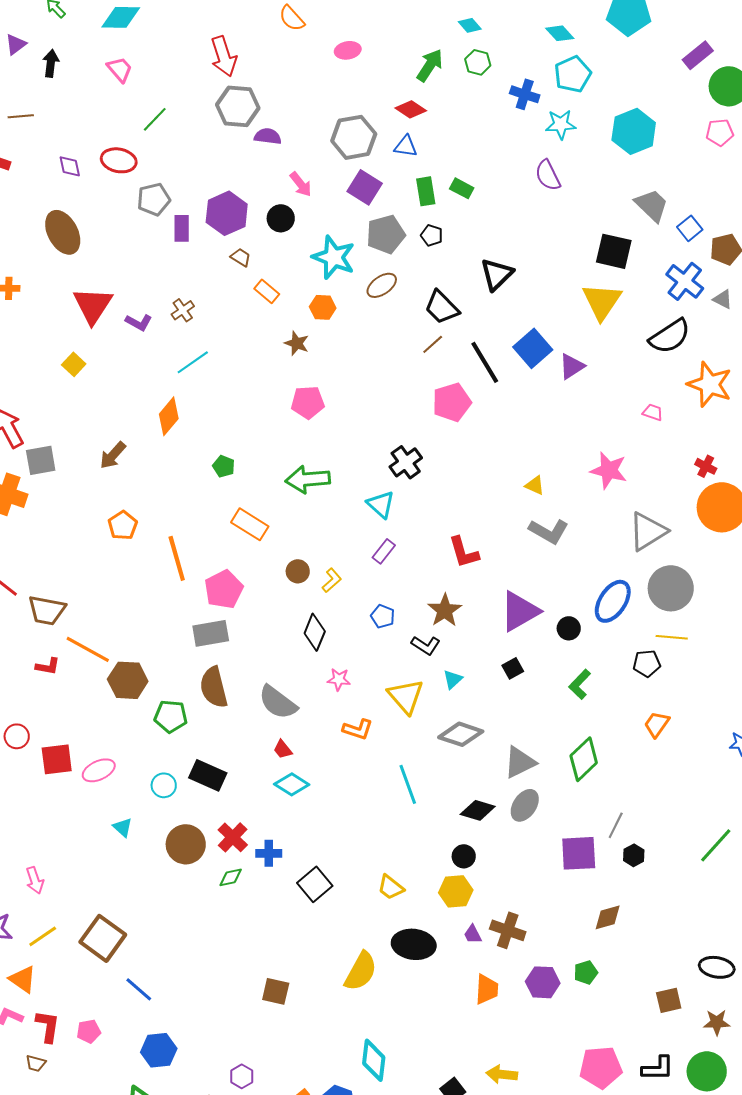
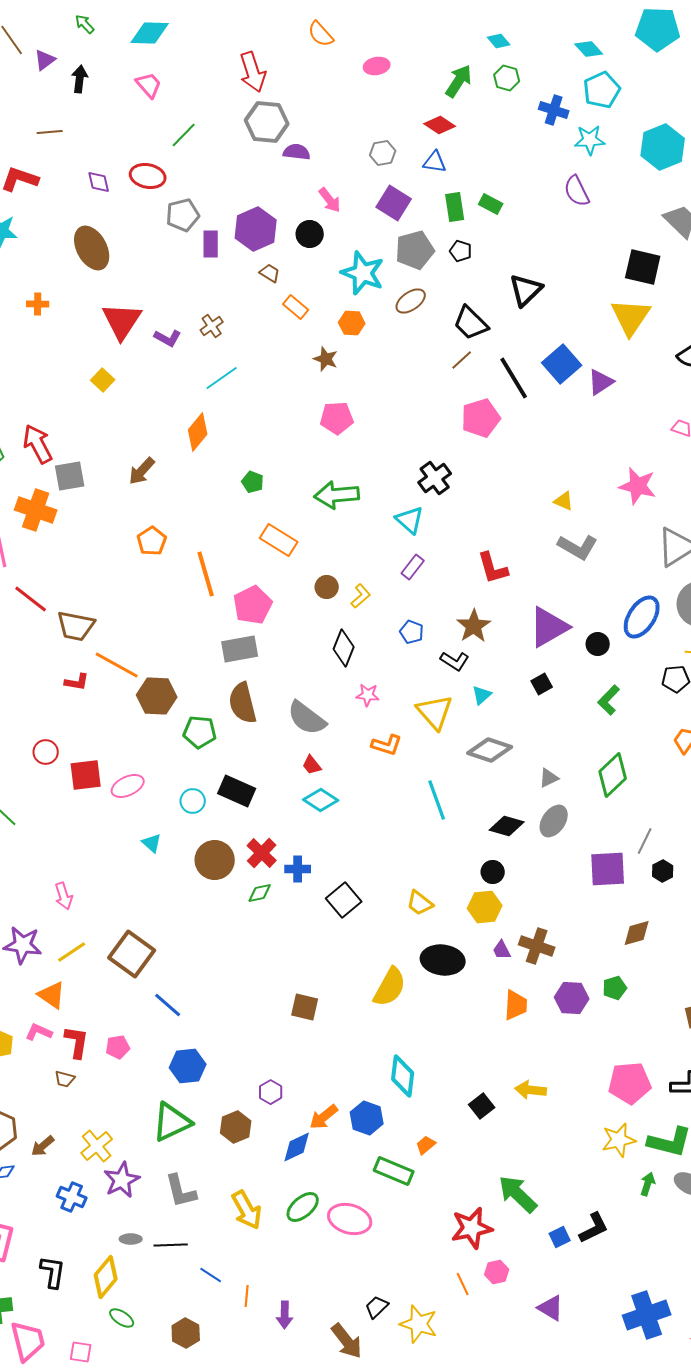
gray hexagon: (354, 137) -> (383, 153), size x0.6
gray triangle: (520, 762) -> (549, 778), size x0.6

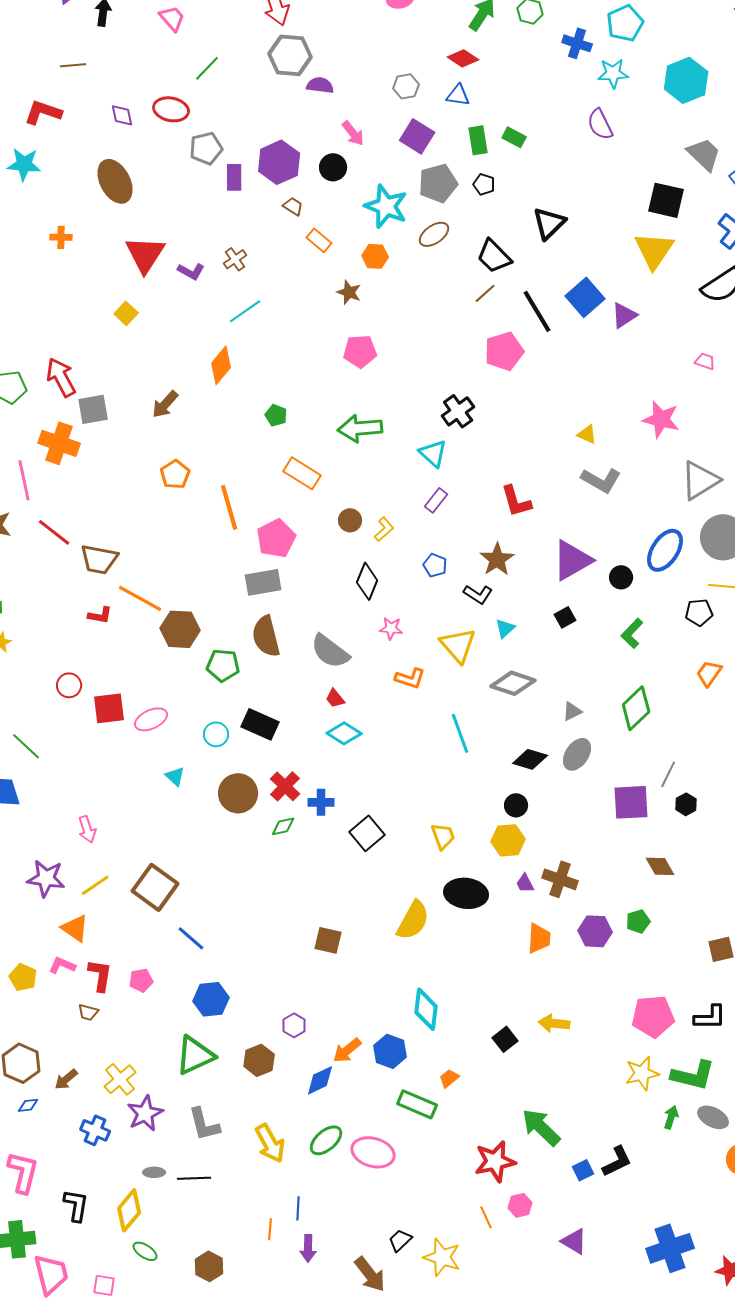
yellow trapezoid: (420, 903) -> (443, 836), turned -148
brown diamond: (637, 933) -> (660, 866), turned 76
blue line: (211, 1275) -> (298, 1208), moved, turned 60

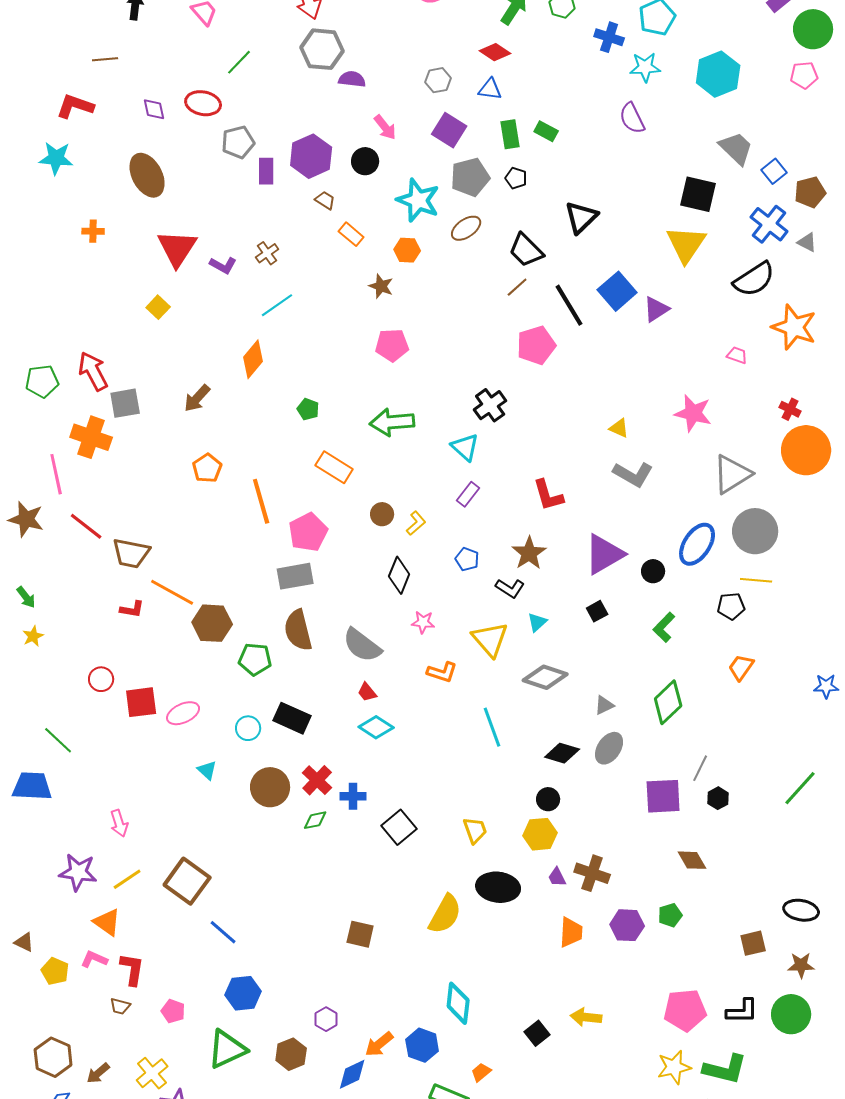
pink pentagon: (141, 980) -> (173, 1011), moved, turned 30

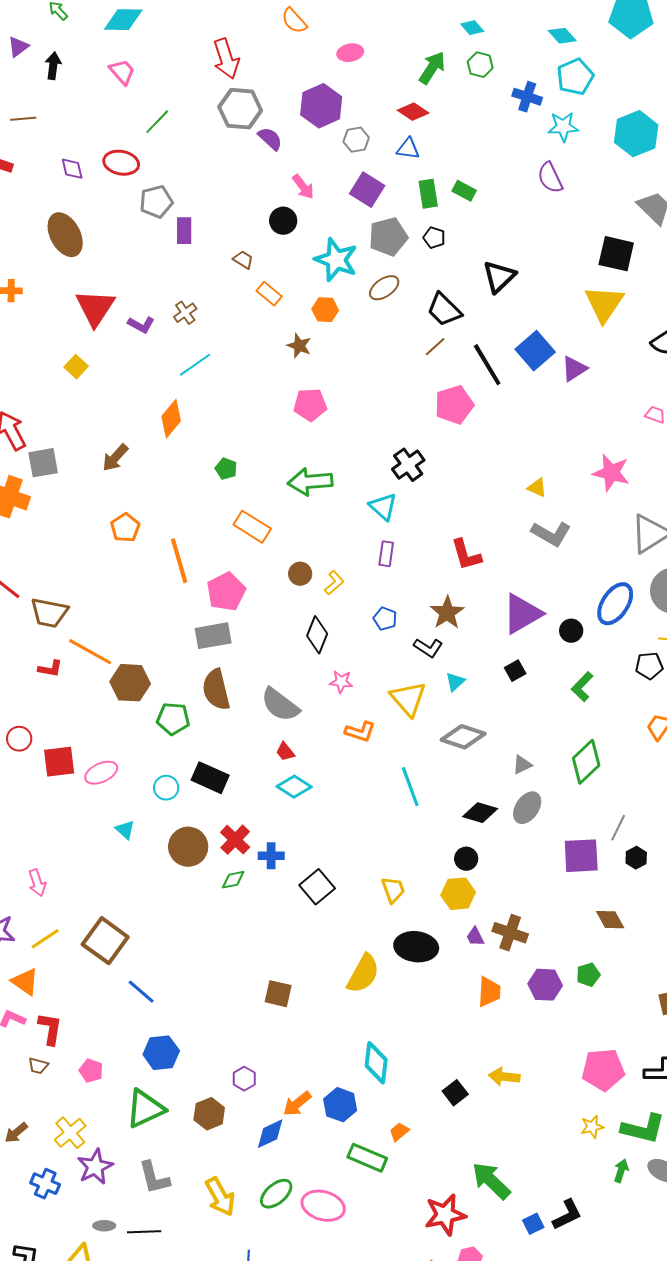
purple semicircle: (352, 79) -> (270, 139), turned 36
purple hexagon: (311, 156) -> (321, 106), moved
purple rectangle: (468, 494) -> (386, 554), turned -30
yellow star: (674, 1067) -> (592, 1127), size x0.7

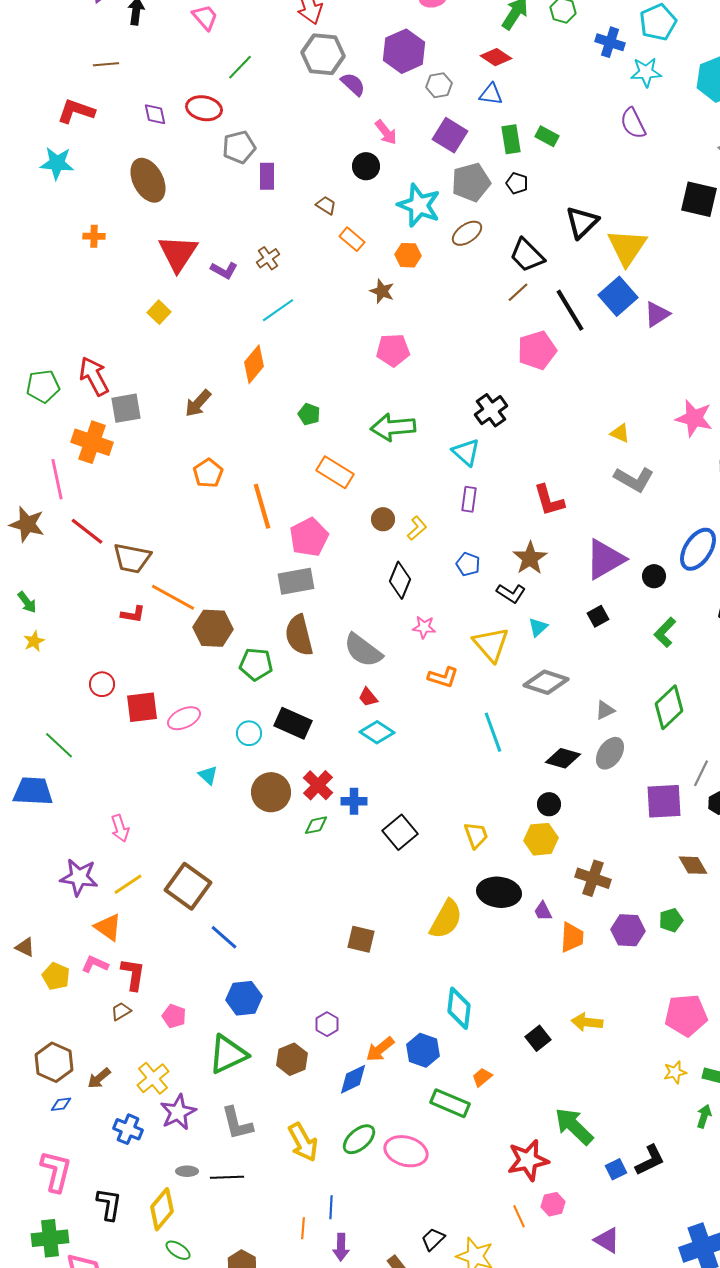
yellow triangle: (604, 304) -> (627, 247), moved
purple trapezoid: (475, 937) -> (543, 911), moved
brown trapezoid: (38, 1066) -> (121, 1011), turned 135

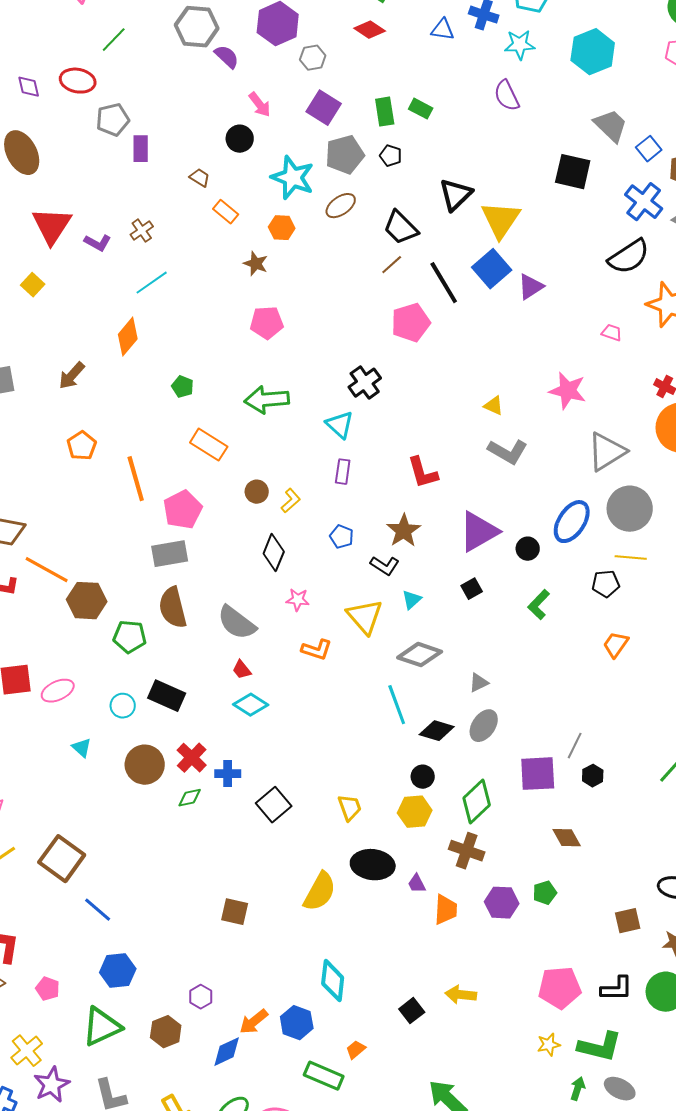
blue triangle: (491, 94) -> (443, 30), moved
green diamond: (669, 707) -> (477, 802), moved
cyan line: (493, 732) -> (397, 705), moved

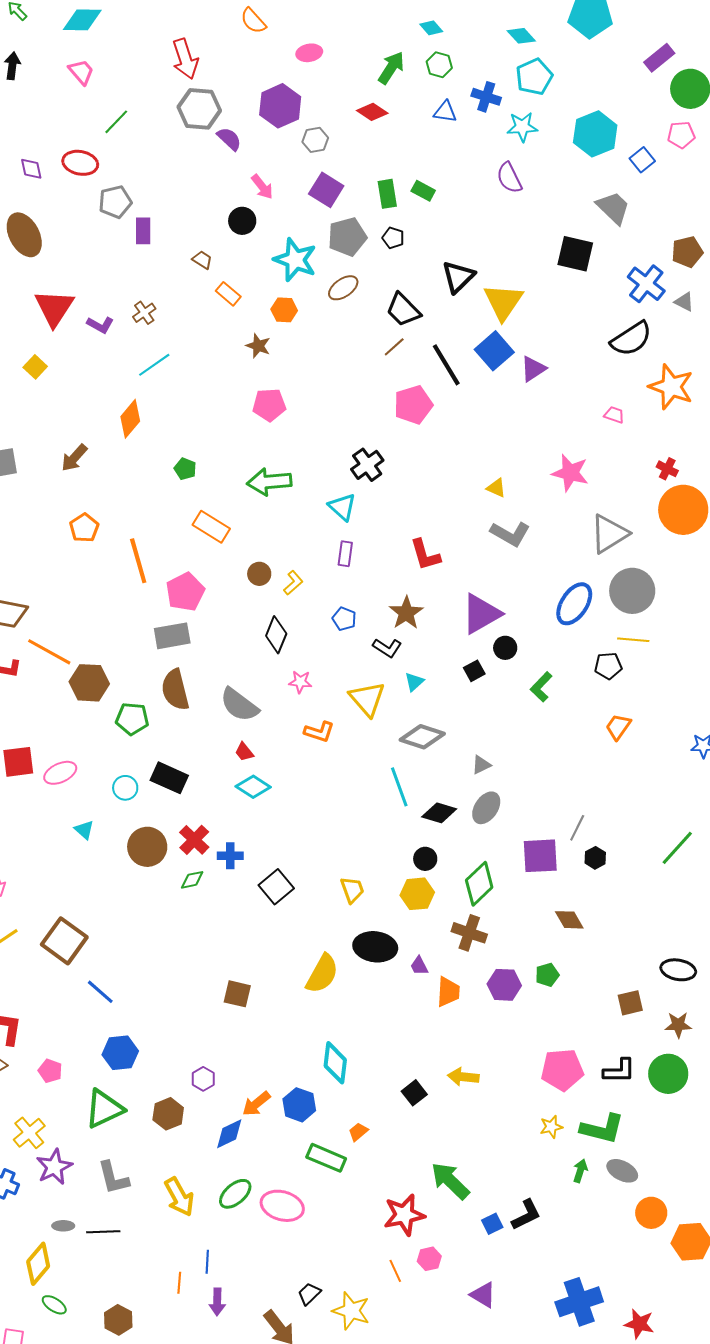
blue square: (649, 149) -> (642, 160), moved
black circle: (528, 549) -> (505, 648), moved

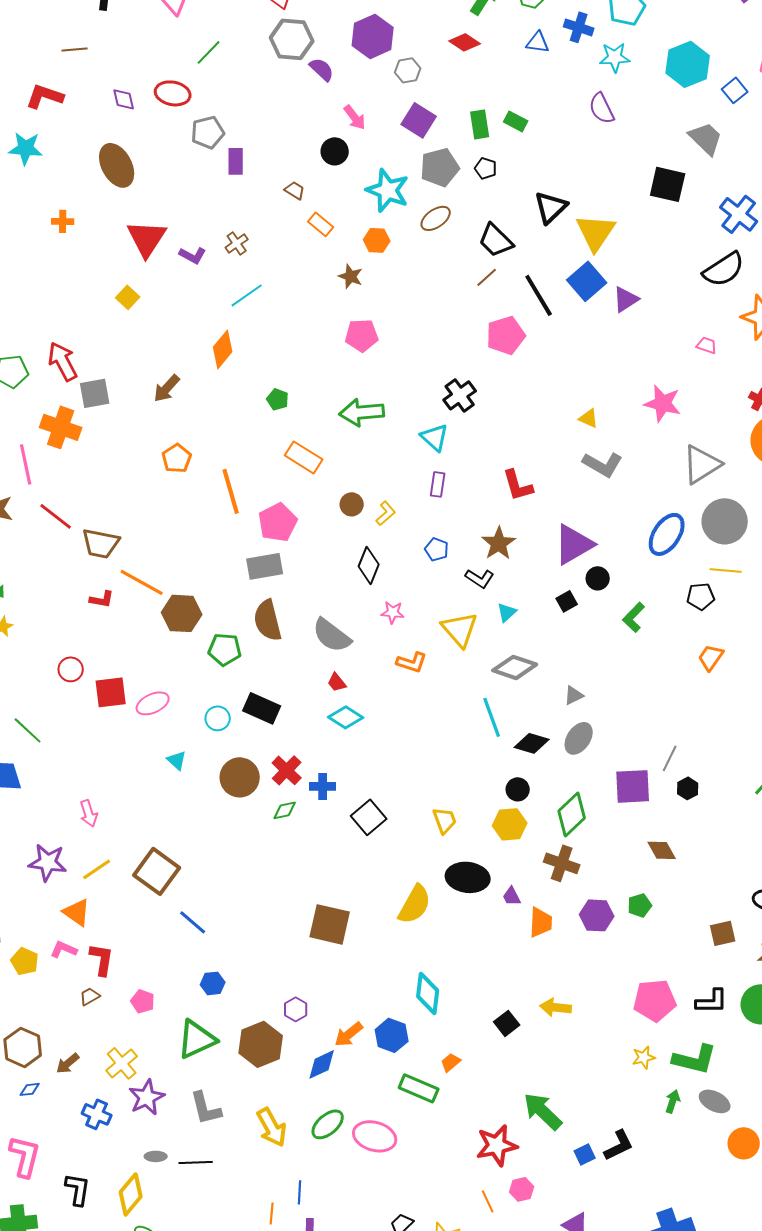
brown square: (237, 994) -> (330, 924), size x1.5
blue hexagon: (120, 1053) -> (213, 983), size x0.7
brown hexagon: (168, 1114) -> (261, 1044), size x1.4

